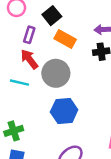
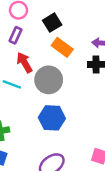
purple rectangle: (29, 35) -> (15, 35), moved

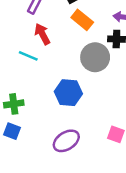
gray circle: (49, 80) -> (95, 57), moved

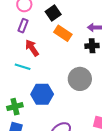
gray circle: (95, 57) -> (80, 79), moved
blue hexagon: (68, 93) -> (42, 94), moved

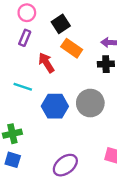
red arrow: (32, 48) -> (46, 63), moved
blue hexagon: (42, 94) -> (55, 106), moved

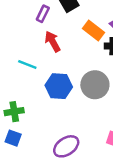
purple rectangle: (25, 38) -> (43, 14), moved
orange rectangle: (72, 48) -> (94, 30), moved

